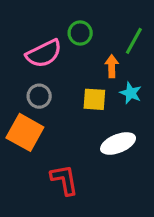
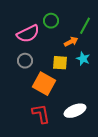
orange arrow: (112, 66) -> (71, 42), turned 64
orange square: (25, 132) -> (44, 84), moved
white ellipse: (118, 143) -> (75, 111), moved

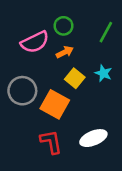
orange arrow: (71, 42) -> (65, 52), moved
gray circle: (25, 61) -> (22, 91), moved, size x1.5
yellow square: (60, 63) -> (75, 78), turned 35

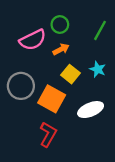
white ellipse: (93, 138) -> (91, 110), moved
red L-shape: (51, 142) -> (48, 134), turned 40

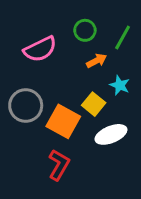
green circle: (60, 24) -> (85, 30), moved
orange arrow: (61, 49) -> (97, 61), moved
yellow square: (70, 74) -> (94, 104), moved

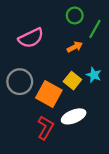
green circle: (85, 30) -> (75, 15), moved
cyan star: (120, 85) -> (94, 75), moved
white ellipse: (111, 134) -> (74, 116), moved

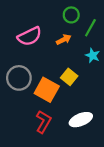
orange arrow: (75, 47) -> (64, 40), moved
cyan star: (94, 75) -> (93, 56), moved
white ellipse: (74, 116) -> (81, 120), moved

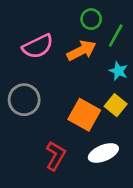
orange arrow: (64, 40) -> (82, 50), size x1.5
yellow square: (69, 77) -> (116, 105), moved
orange square: (47, 90) -> (84, 115), moved

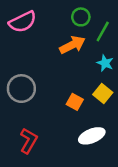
pink semicircle: (38, 46) -> (23, 22), moved
orange square: (84, 115) -> (75, 102), size x0.6
red L-shape: (56, 156) -> (29, 141), moved

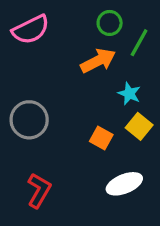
cyan star: (105, 63) -> (129, 94), moved

